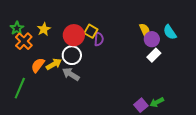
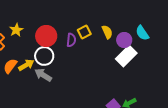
yellow semicircle: (145, 30) -> (107, 32), moved
yellow square: (91, 31) -> (84, 32), moved, turned 32
white rectangle: (154, 55) -> (126, 56), size x1.5

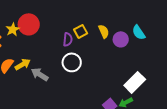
red circle: (46, 36) -> (29, 24), moved
white circle: (44, 56) -> (72, 62), moved
white rectangle: (126, 56) -> (135, 82), moved

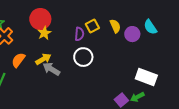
yellow star: (13, 29) -> (44, 33), moved
yellow arrow: (23, 64) -> (43, 59), moved
white rectangle: (135, 82) -> (146, 77), turned 65

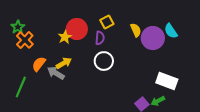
red circle: (40, 19) -> (77, 29), moved
yellow square: (92, 26) -> (107, 22), moved
purple circle: (132, 34) -> (153, 38), size x1.5
gray arrow: (51, 69) -> (56, 73), moved

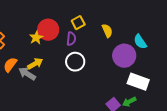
cyan semicircle: (171, 31) -> (140, 42), moved
purple circle: (153, 38) -> (124, 56), moved

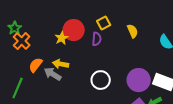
purple circle: (124, 56) -> (139, 80), moved
white circle: (75, 62) -> (101, 80), moved
yellow arrow: (35, 64) -> (61, 64), turned -140

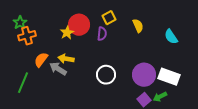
orange cross: (22, 41) -> (27, 36), turned 30

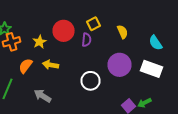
yellow star: (67, 33) -> (40, 42), moved
gray arrow: (58, 69) -> (42, 96), moved
purple circle: (144, 75) -> (120, 65), moved
white rectangle: (169, 77) -> (152, 69), moved

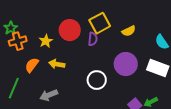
yellow square: (94, 24) -> (100, 23), size x1.5
yellow semicircle: (122, 32) -> (129, 31), turned 88
gray arrow: (42, 96) -> (49, 95), turned -54

